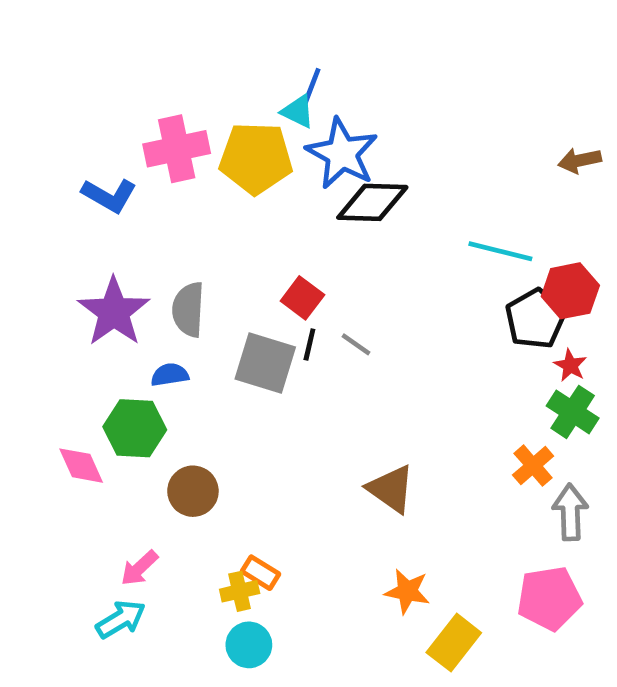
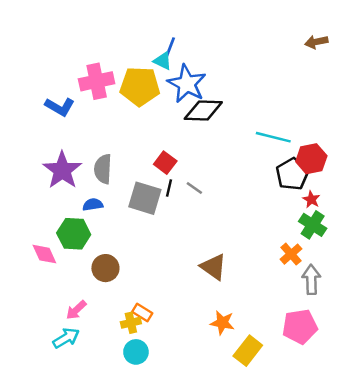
brown arrow: (580, 160) -> (316, 42), moved

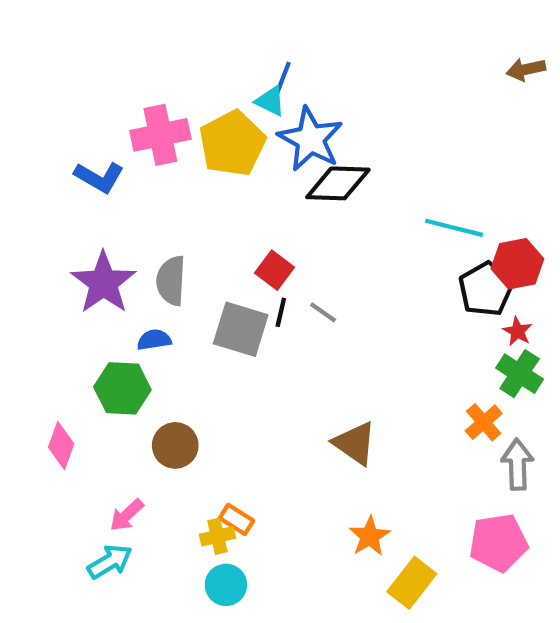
yellow pentagon: (140, 86) -> (232, 143), turned -30
pink diamond: (44, 254) -> (61, 445), moved, turned 44
orange star: (222, 323) -> (370, 536), turned 30

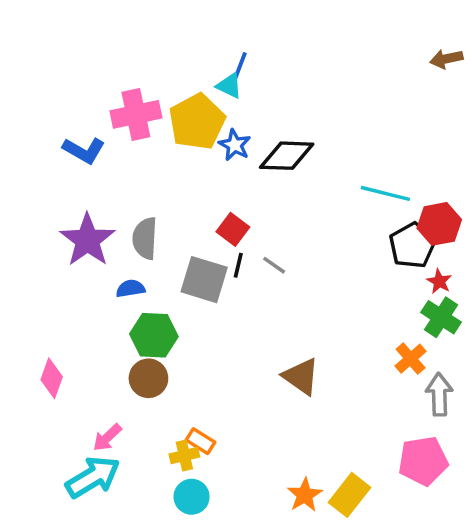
blue star: (310, 139) -> (235, 145), moved, size x0.6
green hexagon: (122, 388) -> (154, 335), moved
orange star: (370, 536) -> (305, 495), moved
cyan arrow: (110, 562) -> (93, 477), size x1.4

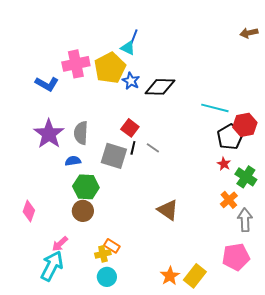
red star: (439, 281) -> (224, 164), moved
cyan arrow: (93, 477) -> (52, 266), turned -32

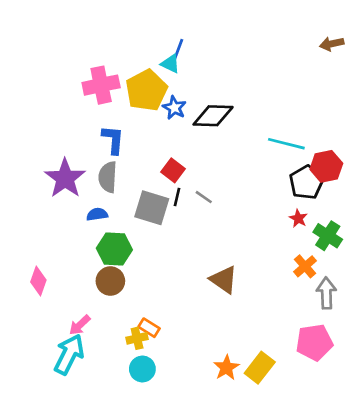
blue L-shape: (47, 84) -> (113, 140), moved, turned -115

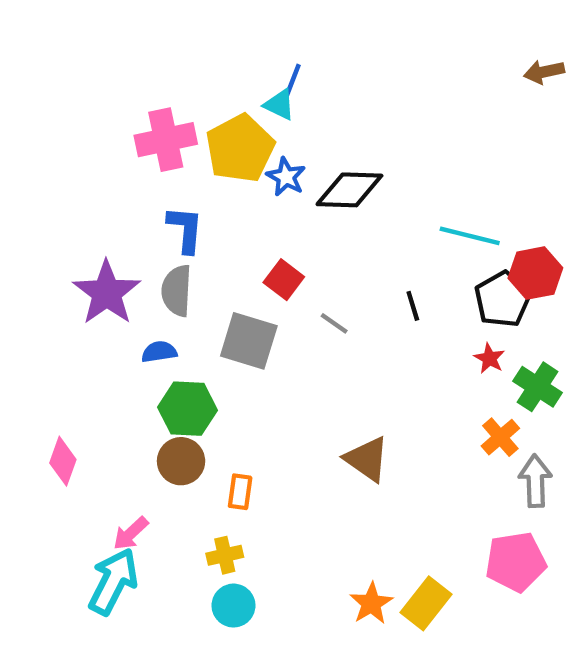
black line: (177, 197) -> (413, 306), moved, turned -30
orange rectangle: (149, 328) -> (240, 492), moved, turned 66

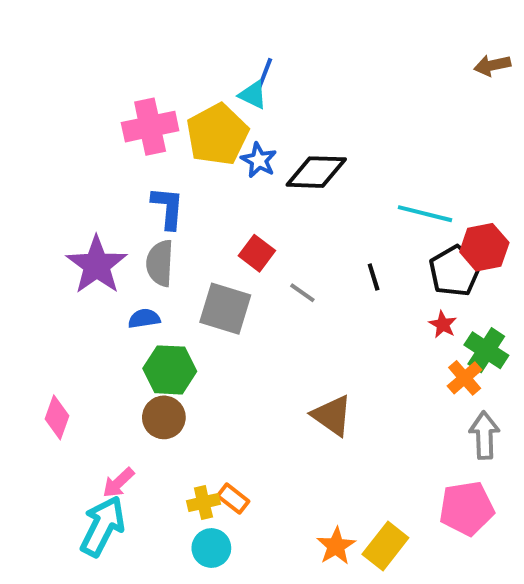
orange cross: (500, 437) -> (465, 378), moved
orange rectangle: (240, 492) -> (233, 499), moved, turned -60

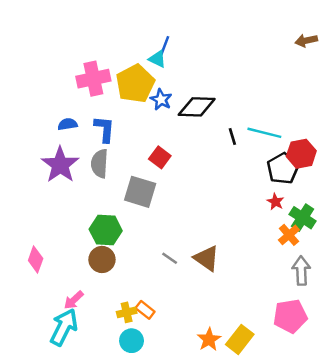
black line: (374, 277) -> (232, 136), moved
gray line: (302, 293) -> (170, 258), moved
blue semicircle: (144, 319) -> (68, 124), moved

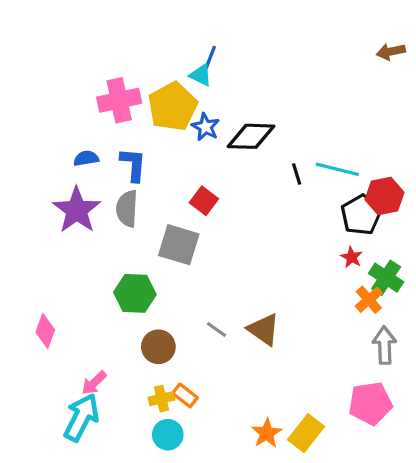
brown circle: (102, 259) -> (158, 347), moved

